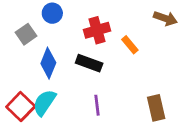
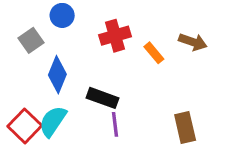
brown arrow: (165, 18) -> (193, 42), moved
black rectangle: (89, 63) -> (103, 98), moved

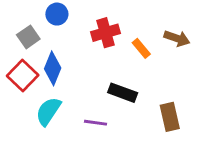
black rectangle: (103, 98) -> (123, 93), moved
purple line: (115, 124) -> (95, 123), moved, turned -75
red square: (25, 126) -> (23, 76), moved

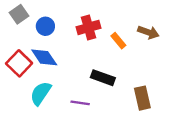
blue circle: (57, 14) -> (45, 26), moved
gray square: (28, 37) -> (19, 14), moved
blue diamond: (53, 68) -> (44, 57), turned -56

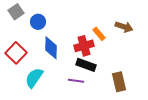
red cross: (88, 27) -> (84, 46), moved
blue diamond: (44, 57) -> (51, 48), moved, turned 35
purple line: (80, 103) -> (76, 81), moved

